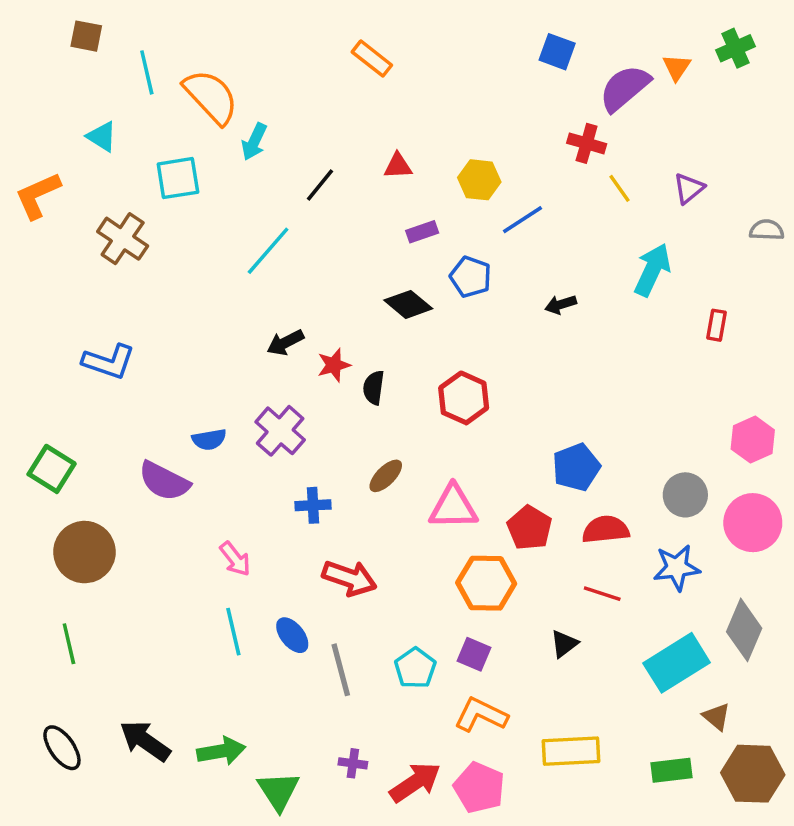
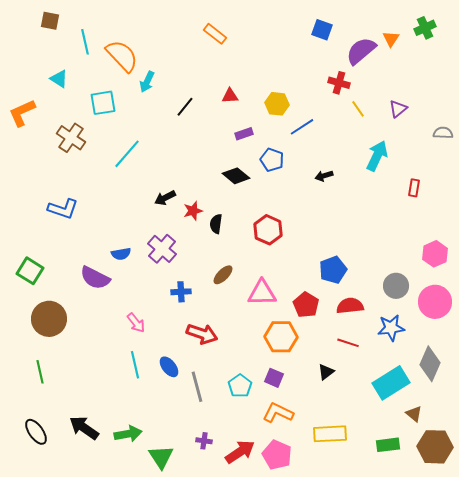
cyan line: (268, 251) -> (127, 154), moved

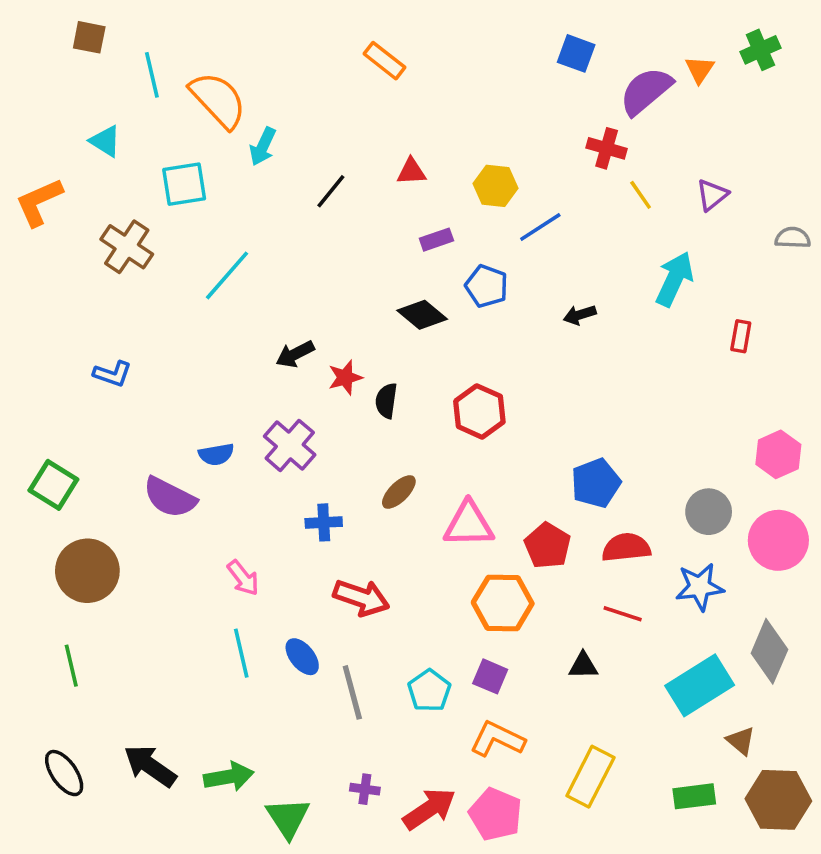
blue L-shape: (63, 209) -> (112, 374), size x0.7
black triangle: (326, 372) -> (583, 666), turned 36
yellow rectangle: (330, 434) -> (590, 777), turned -60

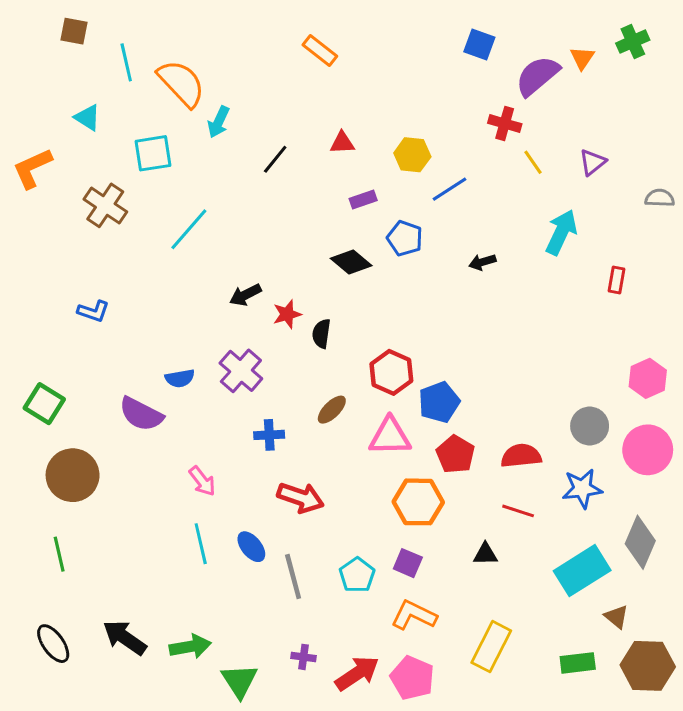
red hexagon: (479, 411) -> (391, 372), moved
blue pentagon: (596, 483) -> (439, 402), moved

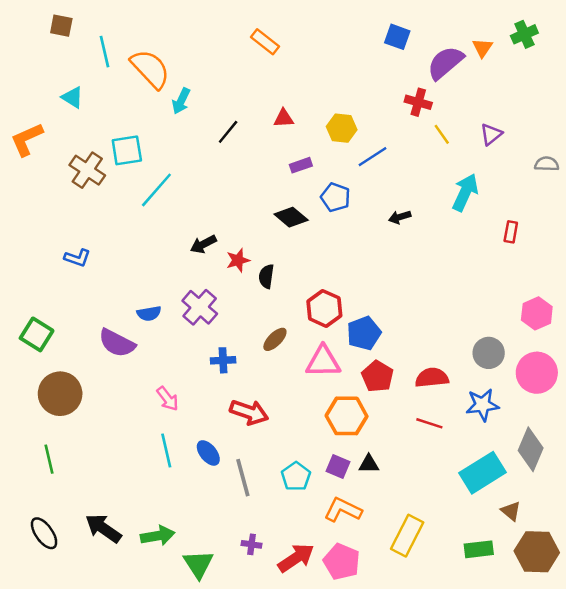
cyan square: (153, 153) -> (127, 150), moved
black triangle: (485, 554) -> (369, 464), moved

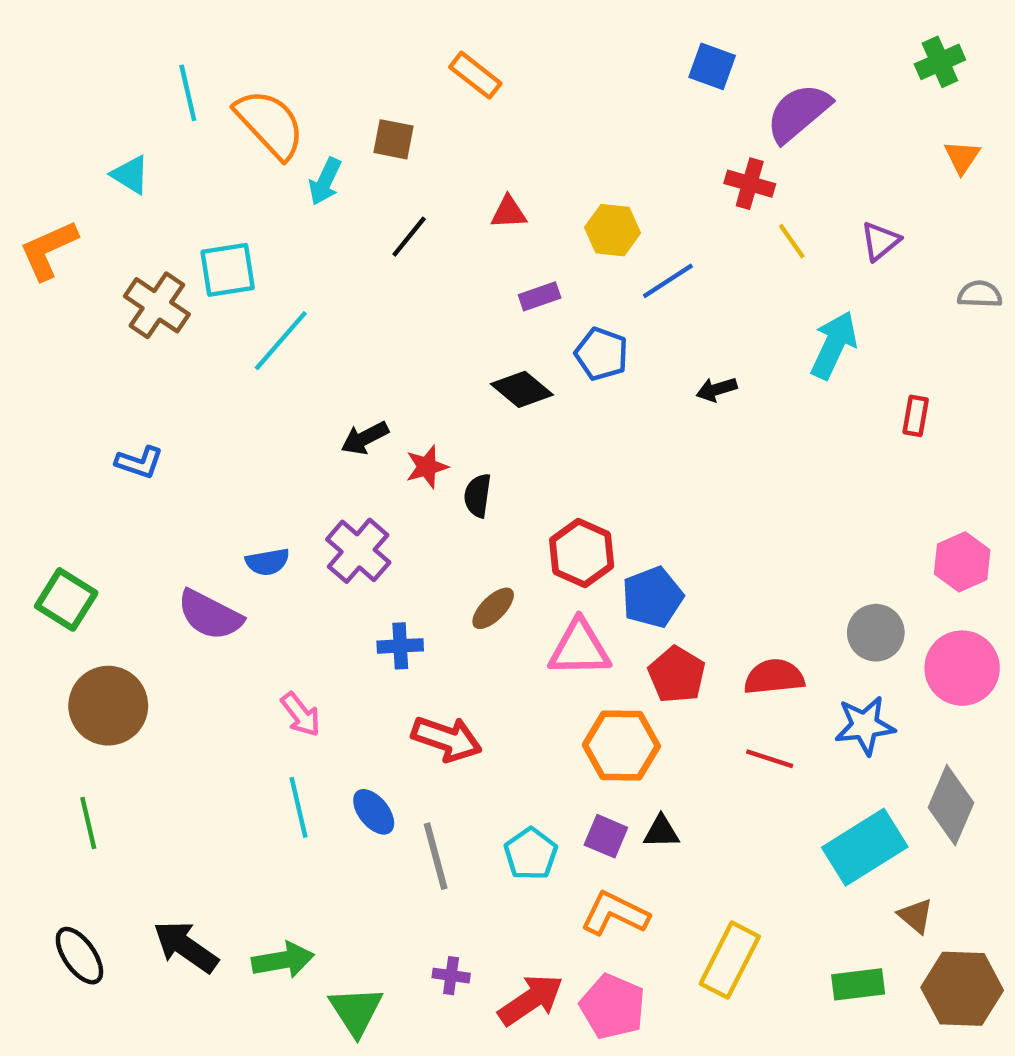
brown square: (61, 26) -> (394, 139), moved
orange triangle: (482, 48) -> (962, 157), moved

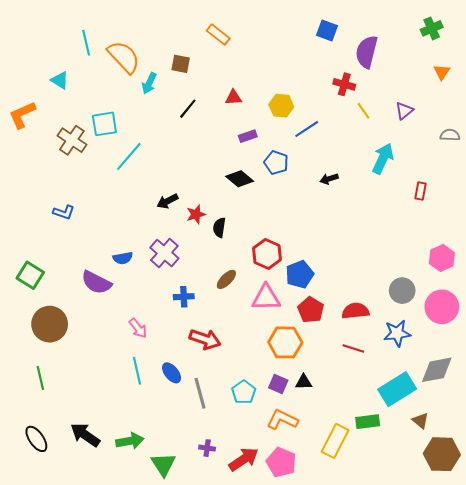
purple semicircle: (798, 113) -> (367, 52), turned -36
gray diamond: (951, 805) -> (437, 370), turned 56
green rectangle: (858, 984) -> (368, 422), moved

